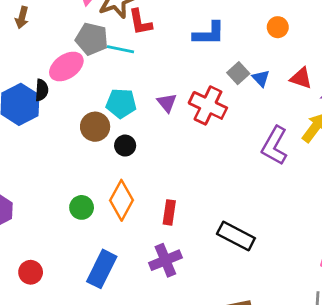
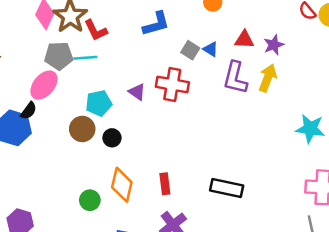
black semicircle: (42, 90) -> (29, 111), turned 48
purple L-shape: (275, 146) -> (235, 78), moved

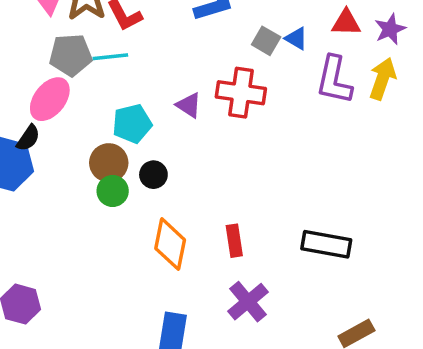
green circle: (90, 200) -> (113, 191), moved

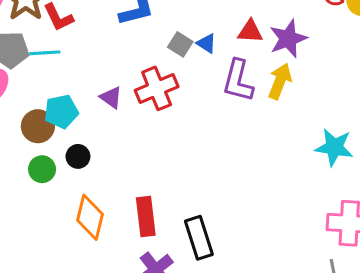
purple star: (390, 29) -> (288, 39), size x1.4
red cross: (241, 93) -> (157, 88), turned -33
brown circle: (109, 163) -> (38, 126), moved
red rectangle: (234, 241) -> (146, 217), size x1.4
black rectangle: (326, 244) -> (199, 238), moved, turned 60

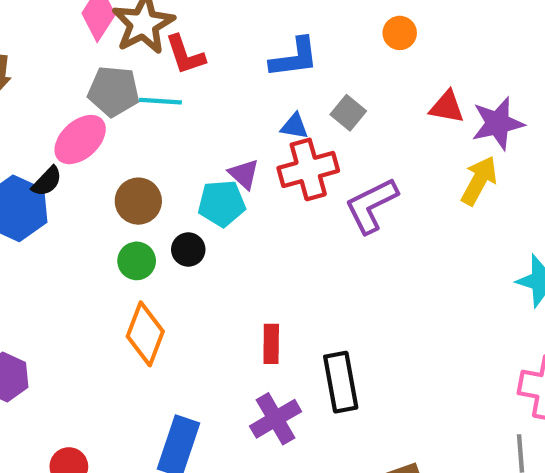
blue triangle: (206, 43) -> (294, 126), moved, turned -30
purple L-shape: (238, 81) -> (371, 205), moved, turned 42
cyan pentagon: (61, 112) -> (222, 203), moved
orange diamond: (90, 217) -> (145, 334), moved
red rectangle: (146, 217) -> (271, 344), size x0.7

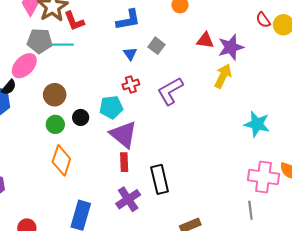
blue triangle: (294, 126) -> (130, 54), turned 48
red cross: (308, 169) -> (131, 84), moved, size x0.6
purple triangle: (244, 174) -> (123, 135), moved, size x1.8
cyan pentagon: (222, 203) -> (111, 107), moved

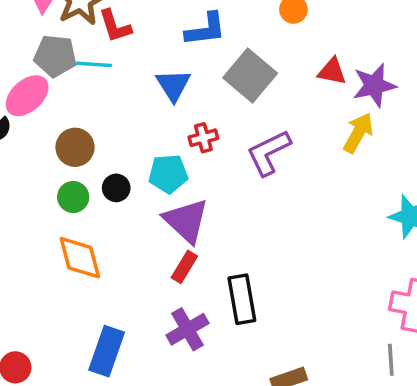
gray square: (156, 46) -> (250, 75), size x1.8
blue triangle: (130, 54) -> (173, 85), moved, size x1.5
orange diamond: (61, 160) -> (80, 258), turned -36
red rectangle: (124, 162) -> (184, 267), turned 30

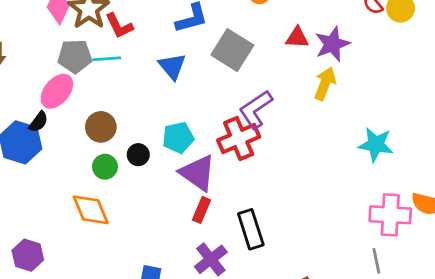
red cross: (203, 138) -> (239, 139), moved, size x1.8
orange diamond: (80, 258) -> (91, 210), moved

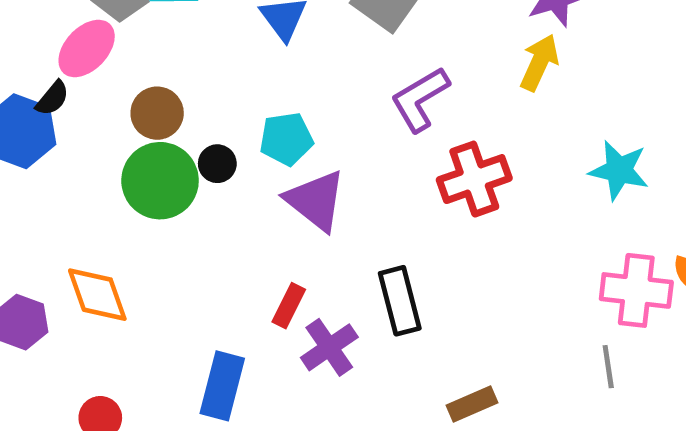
red cross: (239, 139) -> (474, 179), moved
green circle: (105, 167) -> (160, 181), size x1.8
orange diamond: (91, 210) -> (97, 295), moved
red rectangle: (201, 210) -> (289, 306), moved

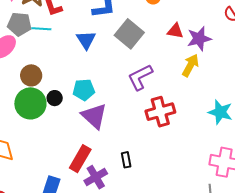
black rectangle: (400, 301) -> (126, 160), size x0.6
red rectangle: (289, 306) -> (80, 159), size x1.5

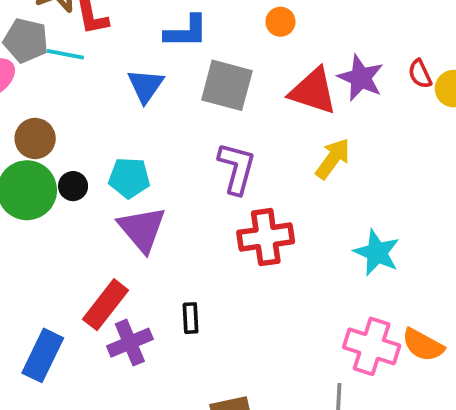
red triangle: (175, 31) -> (313, 91), size x1.6
gray square: (129, 34) -> (227, 85), turned -32
purple star: (199, 39) -> (361, 78), moved, turned 30
purple L-shape: (140, 77) -> (237, 168), turned 124

